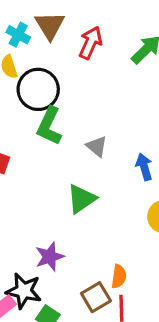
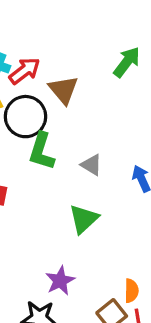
brown triangle: (50, 25) -> (63, 90), moved
red arrow: (90, 43) -> (25, 71), moved, turned 36

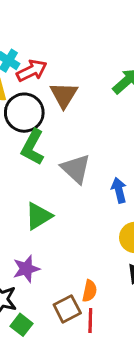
gray triangle: (91, 165) -> (76, 169), size x1.5
green triangle: (84, 219) -> (39, 216), moved

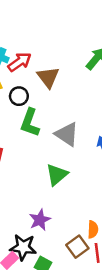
black circle: (24, 113) -> (19, 96), size x0.6
green triangle: (39, 216) -> (57, 175), moved

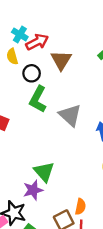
green triangle: (57, 175) -> (44, 172), moved, turned -40

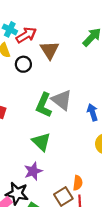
green L-shape: (38, 99) -> (44, 105), moved
green triangle: (44, 172) -> (41, 142), moved

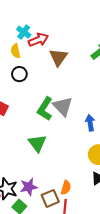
black circle: (23, 64) -> (19, 74), moved
purple star: (33, 171) -> (29, 187), moved

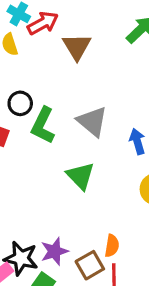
black circle: (19, 74) -> (20, 103), moved
green L-shape: (45, 109) -> (43, 125), moved
green triangle: (37, 143) -> (80, 176), moved

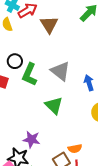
orange semicircle: (112, 246) -> (75, 149), turned 72
purple star: (54, 251) -> (31, 139), moved, turned 30

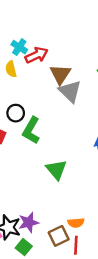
gray triangle: (60, 71) -> (70, 91), moved
purple star: (31, 139) -> (29, 223), moved, turned -30

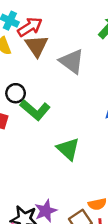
brown triangle: (60, 74) -> (37, 46), moved
green L-shape: (31, 130) -> (35, 110), turned -72

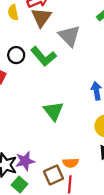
green L-shape: (35, 110) -> (43, 56), moved

